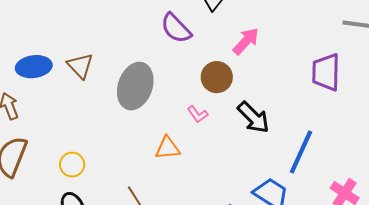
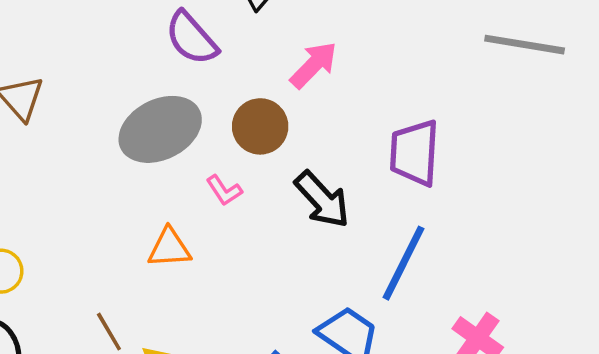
purple trapezoid: (326, 72) -> (414, 153), moved
gray ellipse: (135, 86) -> (160, 129), moved, turned 42

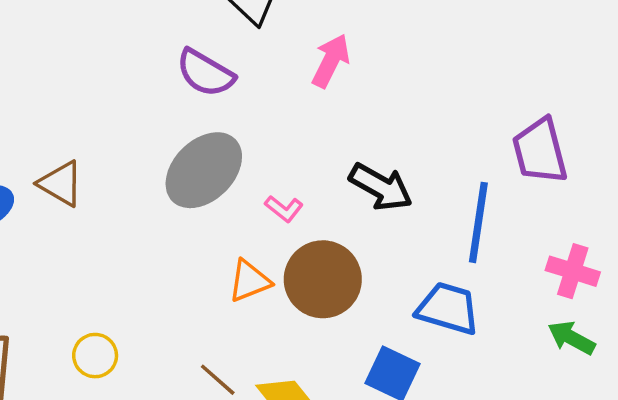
brown circle: (260, 126) -> (323, 279), moved, size x1.4
purple trapezoid: (414, 153) -> (540, 151), moved

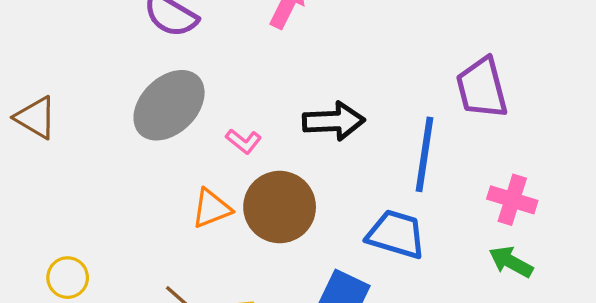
black arrow: (381, 187) -> (334, 121), turned -32

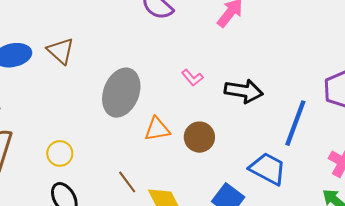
gray ellipse: (169, 105) -> (121, 93), moved, turned -36
pink L-shape: (244, 141) -> (192, 78), moved
brown circle: (280, 207) -> (199, 137), size x0.7

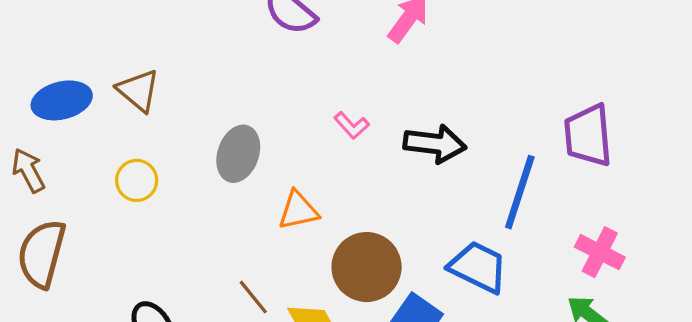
gray ellipse: (121, 93) -> (238, 154), size x0.7
brown circle: (199, 137) -> (367, 267), moved, size x1.4
yellow circle: (60, 153) -> (137, 180), moved

